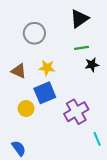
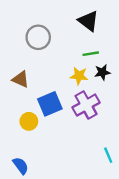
black triangle: (79, 19) -> (88, 21), turned -48
yellow star: (47, 68) -> (79, 76), moved
purple cross: (76, 112) -> (86, 105), moved

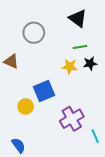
brown triangle: (21, 79) -> (11, 61), moved
purple cross: (86, 105) -> (72, 119), moved

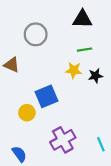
black triangle: (78, 18) -> (82, 19), turned -36
black star: (90, 63) -> (95, 76), moved
purple cross: (72, 119) -> (63, 140), moved

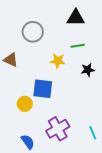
yellow star: (74, 70) -> (58, 61), moved
blue square: (47, 96) -> (43, 89), turned 30
blue semicircle: (19, 154) -> (28, 142), moved

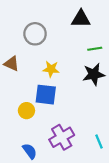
green line: (78, 46) -> (95, 49), moved
yellow star: (58, 61) -> (51, 69), moved
black star: (88, 70) -> (94, 74), size x1.5

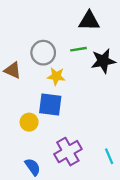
gray circle: (35, 34) -> (43, 53), moved
green line: (95, 49) -> (79, 49), moved
black star: (94, 74) -> (103, 61), moved

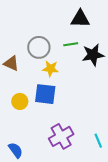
yellow circle: (29, 122) -> (20, 101), moved
blue semicircle: (33, 167) -> (16, 150), moved

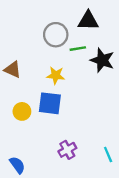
gray circle: (39, 47) -> (56, 35), moved
black star: (93, 55) -> (102, 60), turned 30
purple cross: (61, 136) -> (67, 150), size x0.7

